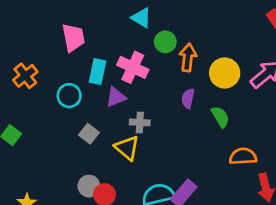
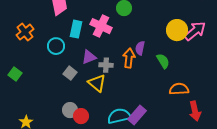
orange arrow: (188, 57) -> (129, 58), moved
yellow circle: (225, 73) -> (177, 30), moved
purple triangle: (116, 97) -> (89, 57), moved

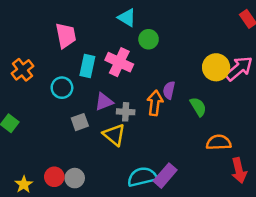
gray square: (70, 73) -> (80, 122), turned 32
gray circle: (70, 110) -> (75, 178), moved
red circle: (81, 116) -> (54, 177), moved

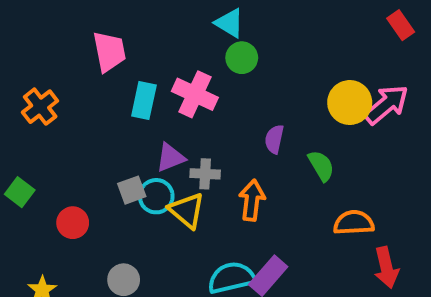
cyan triangle: (127, 18) -> (230, 23), moved
cyan circle: (62, 88) -> (156, 196), moved
orange arrow: (155, 103) -> (252, 200), moved
red circle: (54, 177) -> (73, 223), moved

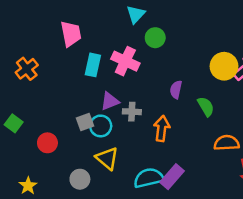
cyan triangle: (230, 23) -> (136, 14), moved, turned 42
yellow triangle: (187, 210) -> (107, 158), moved

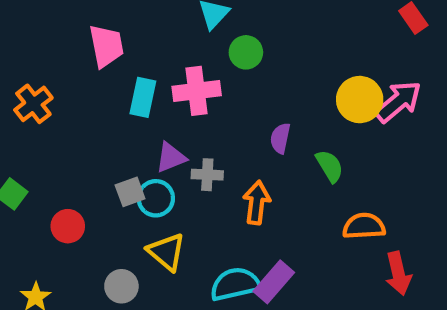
pink cross: (125, 61) -> (197, 91), turned -32

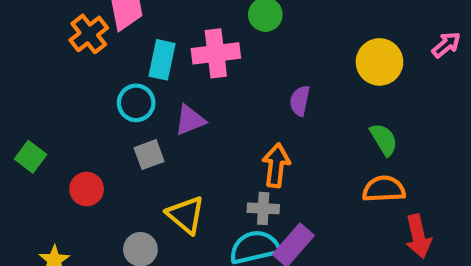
pink arrow: (398, 102) -> (446, 45), moved, size x0.6
orange cross: (33, 104) -> (89, 34), moved
green semicircle: (330, 166) -> (384, 139), moved
gray cross: (207, 175) -> (263, 208), moved
cyan circle: (156, 198) -> (136, 103), moved

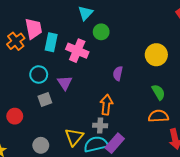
pink cross: (216, 53) -> (77, 51), turned 30
cyan rectangle: (162, 60) -> (51, 42), moved
purple triangle: (190, 120) -> (65, 83), turned -42
yellow triangle: (186, 215) -> (74, 137), moved, turned 30

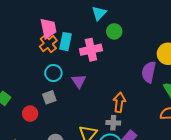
orange cross: (16, 41) -> (48, 44), moved
pink cross: (77, 51) -> (91, 50), turned -35
purple semicircle: (118, 73) -> (149, 72), moved, size x1.5
gray square: (45, 99) -> (49, 97), moved

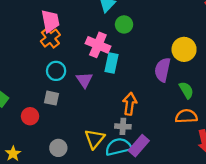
cyan rectangle: (66, 42) -> (112, 63), moved
pink cross: (91, 50) -> (98, 45), turned 35
gray square: (49, 97) -> (52, 98), turned 32

